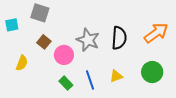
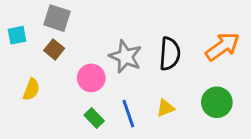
brown square: (44, 42) -> (54, 49), moved

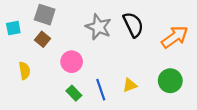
black semicircle: (170, 54) -> (133, 25), moved, turned -30
gray star: (126, 57) -> (98, 27), moved
yellow semicircle: (31, 89) -> (25, 71), turned -30

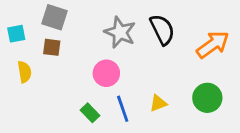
brown square: (42, 39) -> (52, 47), turned -32
pink circle: (72, 62) -> (106, 73), moved
yellow semicircle: (25, 71) -> (24, 72), moved

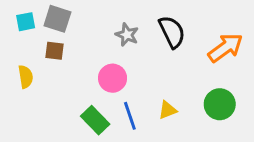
gray star: (120, 32) -> (127, 35), size x0.7
cyan square: (16, 34) -> (26, 22), moved
green rectangle: (90, 113) -> (95, 120), size x1.4

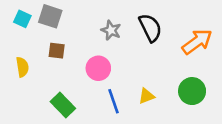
cyan square: (26, 22) -> (22, 19), turned 36
brown square: (55, 51) -> (57, 51), moved
green rectangle: (95, 120) -> (63, 105), moved

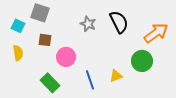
cyan square: (22, 19) -> (18, 26), moved
pink circle: (98, 68) -> (66, 57), moved
green circle: (192, 91) -> (142, 61), moved

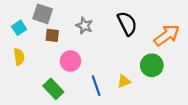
gray star: (88, 24) -> (84, 26), moved
cyan square: (18, 26) -> (19, 28), turned 32
brown square: (45, 40) -> (52, 35), moved

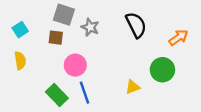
gray square: (43, 14) -> (64, 15), moved
orange arrow: (167, 35) -> (179, 38), size x0.7
blue line: (96, 86) -> (84, 93), moved

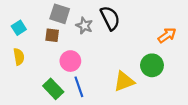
black semicircle: (136, 25) -> (110, 18), moved
yellow triangle: (133, 87) -> (124, 81), size x1.5

